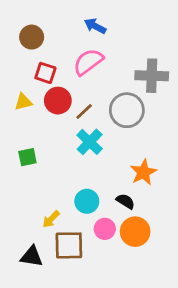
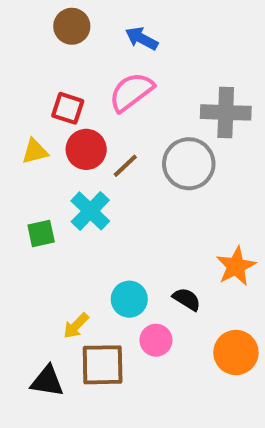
brown circle: (32, 37) -> (72, 26), moved
cyan cross: (90, 142) -> (90, 211), moved
orange star: (143, 172) -> (236, 266), moved
orange circle: (135, 232) -> (236, 352), moved

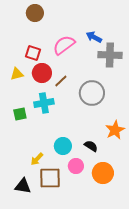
blue arrow: (142, 39) -> (94, 37), moved
gray circle: (189, 164) -> (92, 93), moved
cyan cross: (90, 211) -> (44, 103), turned 36
orange circle: (236, 352) -> (103, 173), moved

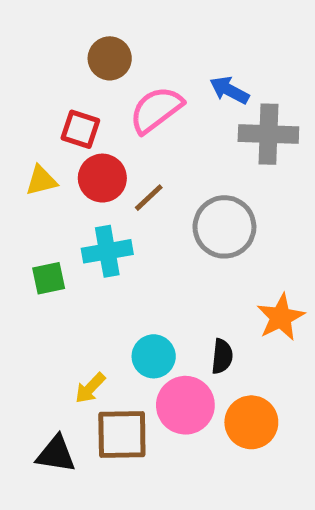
brown circle: (35, 13) -> (110, 58), moved
black semicircle: (91, 146) -> (222, 356), turned 64
pink circle: (76, 166) -> (185, 405), size x1.5

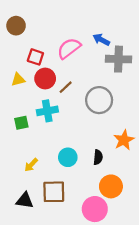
brown circle: (110, 58) -> (16, 26), moved
yellow arrow: (90, 388) -> (31, 165), moved
pink circle: (185, 405) -> (95, 209), moved

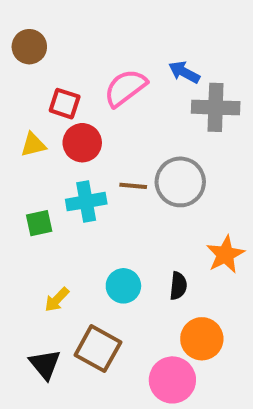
brown line: (66, 87) -> (133, 186), moved, turned 48
brown square: (54, 192) -> (98, 349), turned 30
black triangle: (25, 200) -> (45, 364), turned 42

